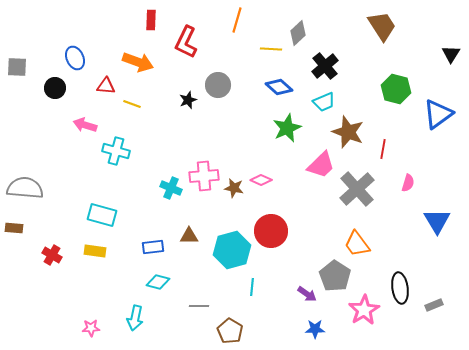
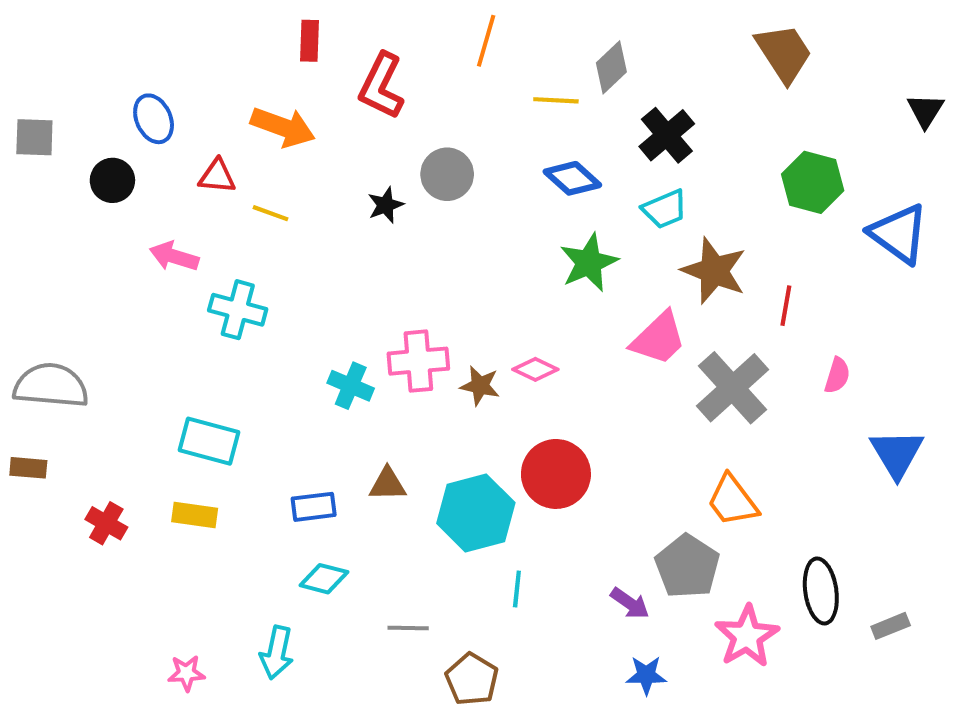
blue triangle: (438, 114) -> (899, 234), turned -48

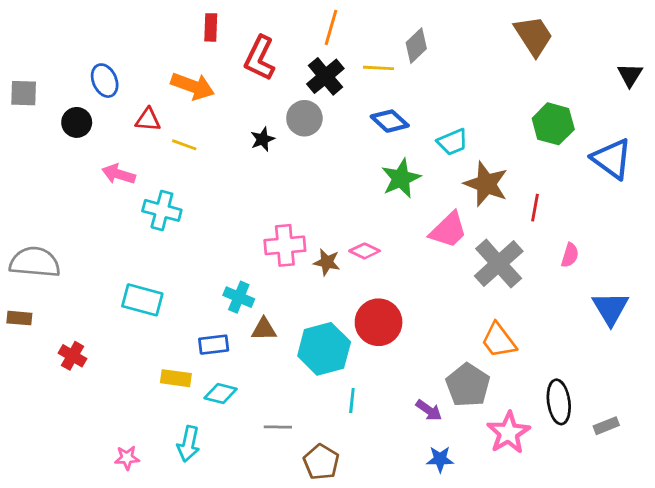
black cross: (667, 135) -> (325, 76), moved
cyan cross: (351, 386) -> (239, 297), moved
yellow rectangle: (195, 515) -> (176, 378), moved

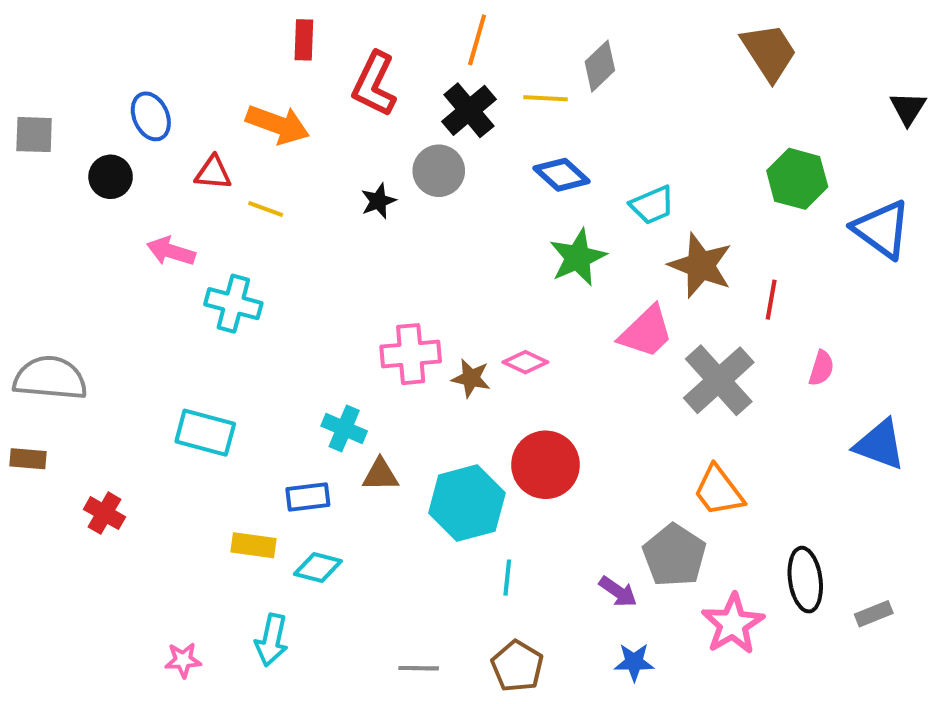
blue triangle: (610, 308) -> (880, 445), turned -39
gray line: (278, 427) -> (419, 668), moved
brown pentagon: (321, 462) -> (517, 666), moved

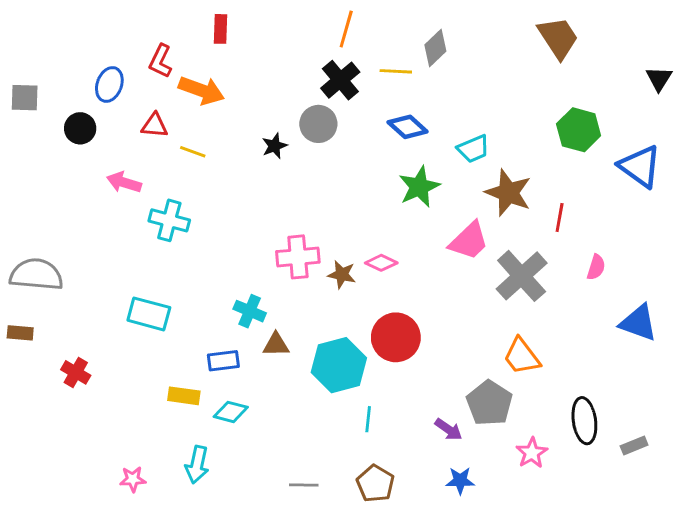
red L-shape: (374, 84) -> (161, 61), moved, size x0.7
blue ellipse: (151, 116) -> (109, 84), turned 44
pink star: (733, 624) -> (532, 453), size x0.7

